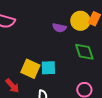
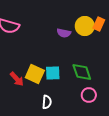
green diamond: (84, 52) -> (82, 72), moved
red arrow: (12, 86) -> (17, 79), moved

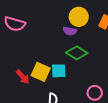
yellow circle: (85, 26) -> (79, 17), moved
green diamond: (82, 72) -> (77, 53), moved, turned -40

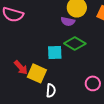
cyan square: (59, 71) -> (55, 52), moved
yellow square: (41, 72) -> (37, 73), moved

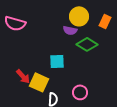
green diamond: (75, 43) -> (87, 44), moved
pink circle: (93, 83) -> (80, 92), moved

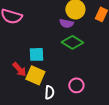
green diamond: (87, 44) -> (72, 42), moved
cyan square: (57, 61) -> (36, 54), moved

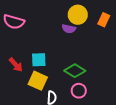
green diamond: (72, 42) -> (75, 71), moved
red arrow: (19, 69) -> (16, 65), moved

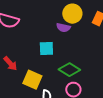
cyan square: (39, 60) -> (46, 49), moved

